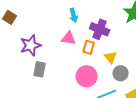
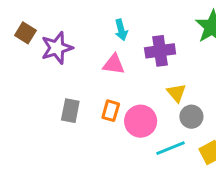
purple cross: (100, 29) -> (160, 51), turned -30
purple star: (31, 45) -> (57, 48), moved
orange rectangle: (89, 47) -> (111, 111), moved

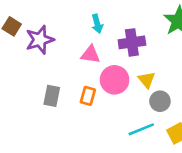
pink circle: (141, 121) -> (115, 80), moved

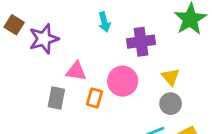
pink triangle: (90, 54) -> (76, 71), moved
yellow triangle: (147, 80) -> (171, 77), moved

